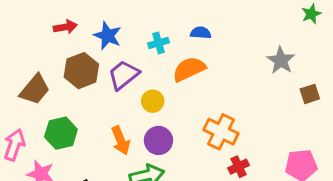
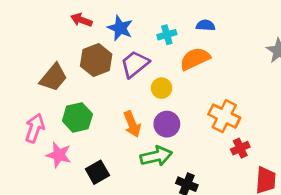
red arrow: (65, 27) -> (81, 20), turned -150

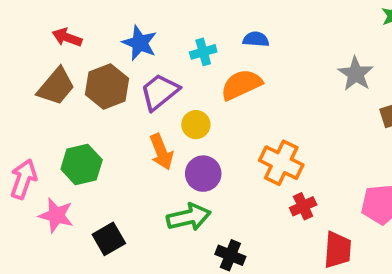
red arrow: (81, 20) -> (67, 37), moved
brown trapezoid: (53, 77) -> (56, 86), moved
orange arrow: (132, 124) -> (161, 152), moved

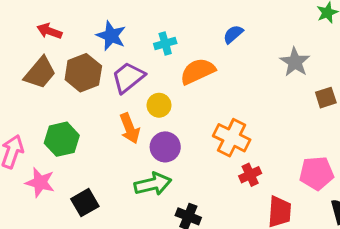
blue semicircle: (256, 39) -> (233, 34), moved, turned -45

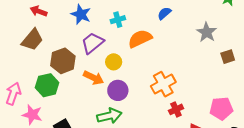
brown hexagon: (83, 73) -> (63, 61), moved
orange arrow: (130, 128) -> (94, 78), turned -42
orange cross: (232, 138) -> (163, 84), turned 35

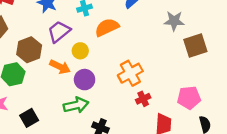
gray star: (207, 32) -> (174, 21), turned -30
brown square: (228, 57) -> (195, 45), size x1.6

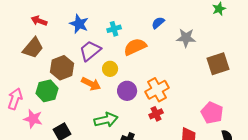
gray star: (174, 21) -> (186, 38), moved
purple circle: (85, 80) -> (127, 91), moved
pink pentagon: (189, 98) -> (212, 113), turned 30
red cross: (143, 99) -> (156, 114), moved

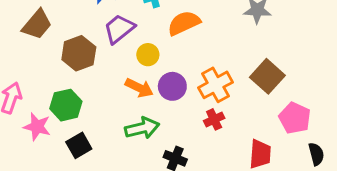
brown square: (218, 64) -> (267, 76), moved, turned -30
orange arrow: (91, 84) -> (139, 88), moved
green hexagon: (47, 91) -> (66, 105), moved

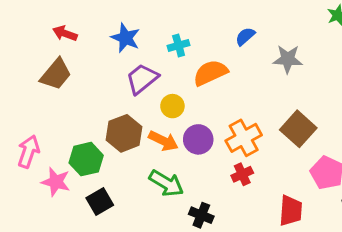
brown hexagon: (79, 53) -> (124, 133), moved
green arrow: (142, 128) -> (166, 183), turned 44

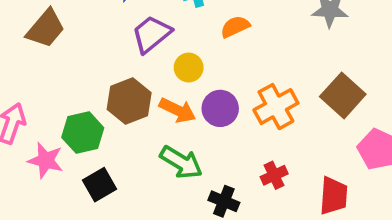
orange semicircle: (210, 73) -> (235, 27), size x0.7
red cross: (242, 174) -> (274, 175), moved

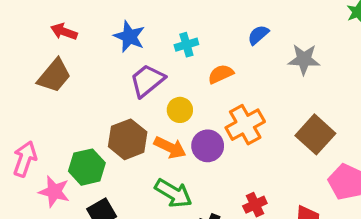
orange cross: (276, 107) -> (245, 125), moved

